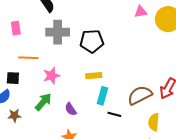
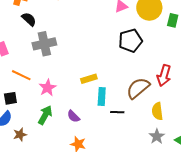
black pentagon: (92, 41) -> (130, 41), moved
orange line: (28, 58) -> (21, 75), turned 36

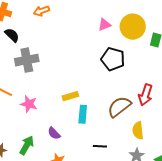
black pentagon: (130, 41) -> (113, 59), turned 30
pink star: (48, 88) -> (29, 104), turned -30
black line: (117, 112) -> (100, 146), moved
green arrow: (45, 115) -> (27, 145), moved

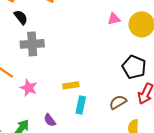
black pentagon: (113, 59) -> (134, 67), moved
brown semicircle: (119, 107) -> (118, 102), size x0.7

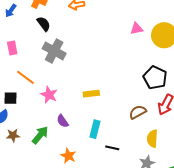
gray cross: (32, 44) -> (54, 51), turned 30
cyan rectangle: (81, 105) -> (95, 129), moved
purple semicircle: (50, 120) -> (63, 121), moved

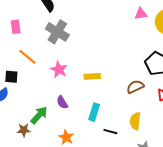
pink star: (49, 95) -> (59, 70), moved
brown semicircle: (138, 112) -> (135, 87), moved
brown star: (13, 135) -> (24, 130), moved
yellow semicircle: (152, 139) -> (135, 121), moved

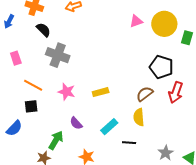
black square: (11, 77) -> (31, 106), moved
cyan rectangle: (94, 112) -> (109, 127), turned 42
yellow semicircle: (135, 121) -> (139, 117), moved

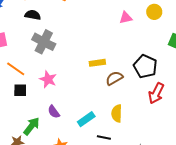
yellow circle: (164, 24) -> (154, 12), moved, size x0.6
black semicircle: (43, 30) -> (33, 15), turned -42
yellow rectangle: (101, 92) -> (97, 63), moved
brown semicircle: (145, 94) -> (114, 78), moved
black square: (31, 106) -> (20, 90), moved

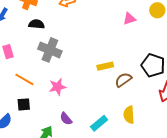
pink star: (48, 79) -> (57, 87), turned -30
black square: (20, 90) -> (24, 104), moved

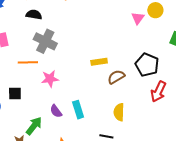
pink triangle: (129, 19) -> (138, 18), moved, turned -40
orange line: (24, 79) -> (28, 62), moved, turned -36
cyan rectangle: (99, 123) -> (78, 110), moved, turned -72

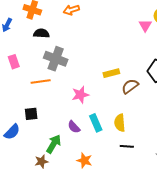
pink star: (50, 79) -> (80, 95), moved
yellow semicircle: (119, 112) -> (120, 123), moved

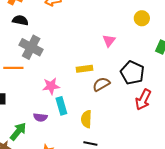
pink triangle: (145, 25) -> (109, 41), moved
cyan rectangle: (96, 123) -> (61, 106), moved
purple semicircle: (74, 127) -> (40, 117), turned -48

